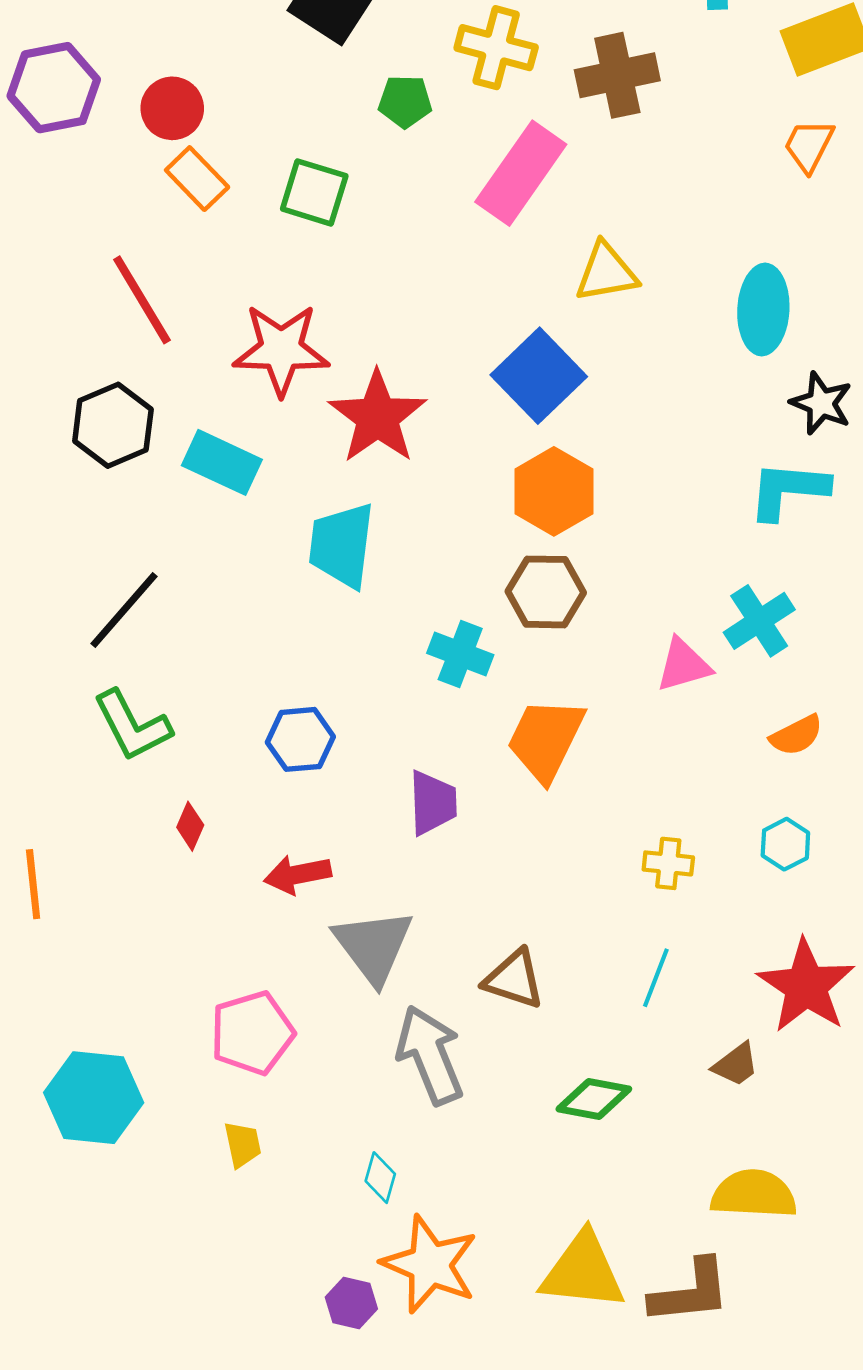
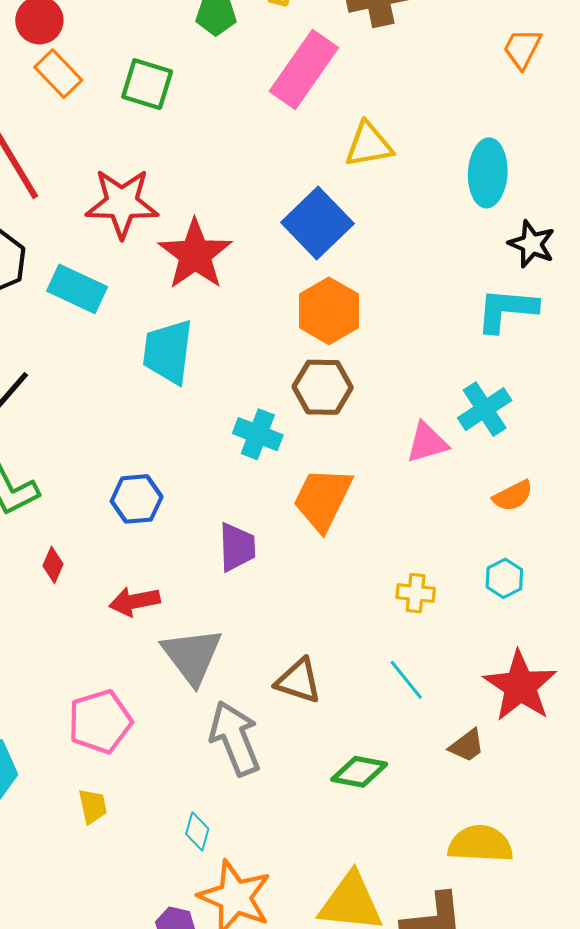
cyan line: (656, 978) -> (406, 680), turned -60

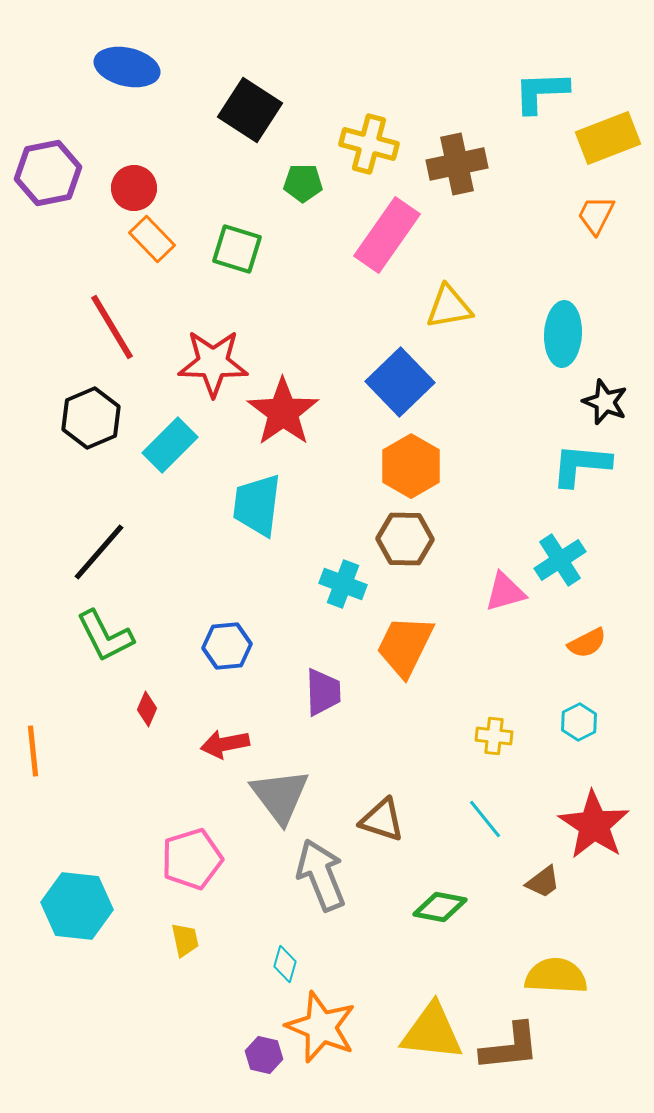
cyan rectangle: (77, 289) -> (170, 445), turned -70

